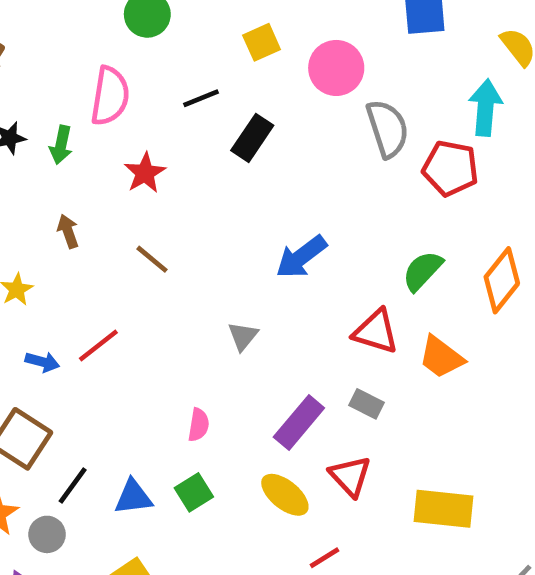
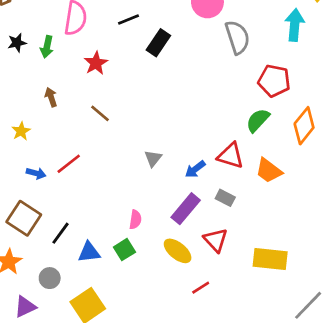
red pentagon: (450, 168) -> (274, 81), moved
blue arrow: (301, 257) -> (195, 169), moved, size x0.7
pink semicircle: (199, 425) -> (135, 220), moved
black line: (73, 485) -> (61, 233), moved
gray circle: (47, 534) -> (50, 278), moved

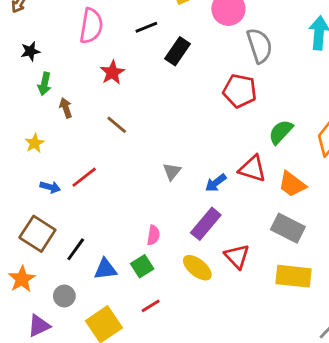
green arrow: (47, 47) -> (45, 84), moved
red pentagon: (274, 81) -> (240, 91), moved
gray rectangle: (225, 198) -> (288, 228), moved, size x1.6
red line: (201, 288) -> (151, 306), moved

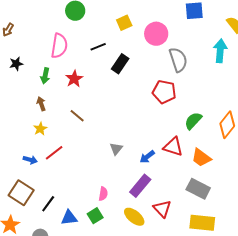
green arrow: (45, 84) -> (45, 76), moved
yellow star: (35, 143) -> (40, 129), moved

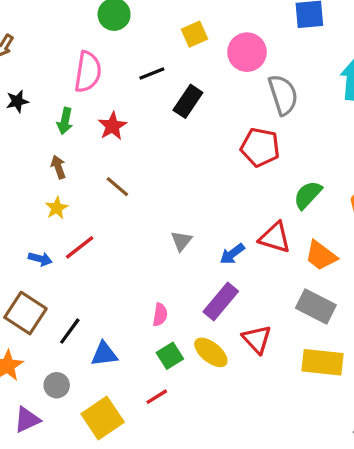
green square: (95, 216) -> (170, 356), moved

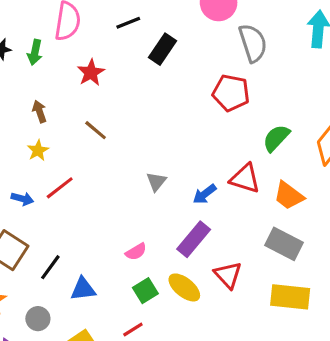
green arrow: (65, 121) -> (35, 52), moved
pink semicircle: (160, 315) -> (136, 252), turned 50

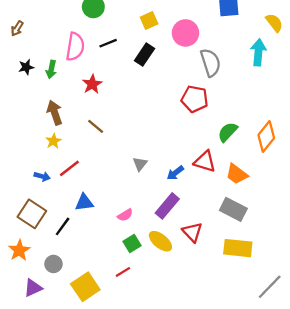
black line: (128, 23) -> (108, 43), moved
black rectangle: (163, 49) -> (145, 55), moved
brown arrow: (39, 112) -> (55, 113), size x1.5
blue triangle: (83, 289) -> (84, 203), moved

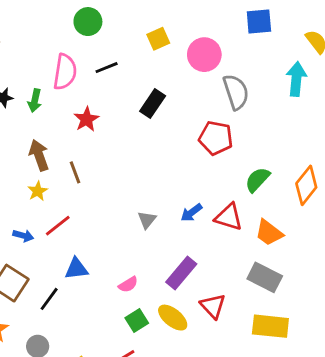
black rectangle: (145, 55) -> (153, 103), moved
brown line: (96, 126) -> (75, 172), moved, turned 30
blue arrow: (175, 173) -> (191, 213), moved

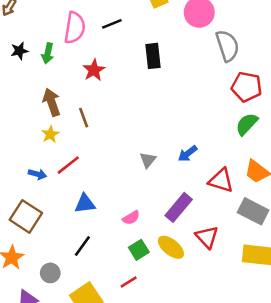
black rectangle: (153, 103) -> (153, 56), turned -40
red pentagon: (216, 138) -> (247, 87), moved
red triangle: (229, 217) -> (221, 181), moved
black line: (49, 299) -> (82, 246), moved

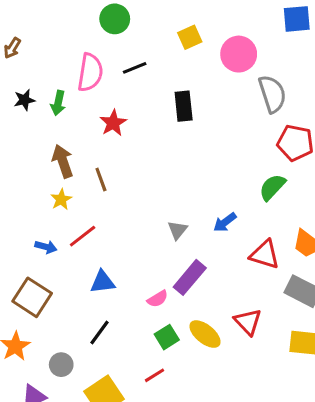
green semicircle: (247, 124) -> (272, 187), moved
purple rectangle: (179, 207) -> (190, 277), moved

